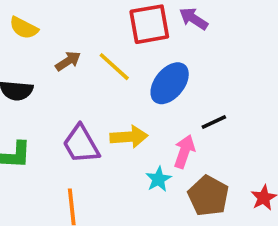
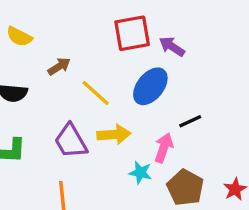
purple arrow: (194, 19) -> (172, 46), moved
yellow line: (114, 67) -> (96, 93), moved
cyan star: (159, 179) -> (140, 173), turned -30

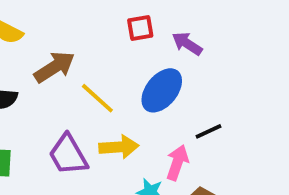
red square: (132, 33) -> (140, 28), size x0.6
brown arrow: (59, 66) -> (54, 67), size x1.5

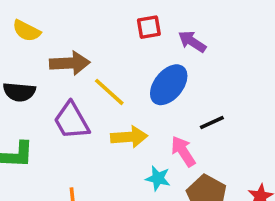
brown arrow: (54, 67) -> (70, 63), turned 30
purple trapezoid: (68, 155) -> (72, 121), moved
pink arrow: (177, 163) -> (183, 151), turned -52

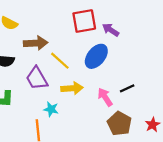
red square: (149, 27) -> (84, 21), size x1.6
black line: (212, 123) -> (127, 88), moved
cyan star: (158, 178) -> (51, 109), moved

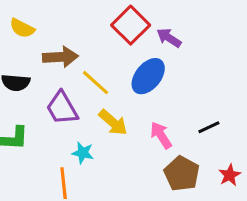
red square: (84, 21) -> (131, 25), turned -35
yellow arrow: (72, 88) -> (113, 122), turned 45
black line: (127, 88) -> (209, 127), moved

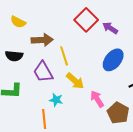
blue ellipse: (148, 76) -> (113, 60), moved
yellow line: (95, 83) -> (64, 56), turned 30
pink arrow: (161, 135) -> (97, 99), moved

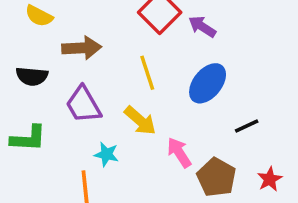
yellow line: (64, 56) -> (147, 73), moved

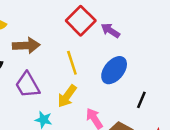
yellow arrow: (140, 121) -> (67, 96), turned 85
black line: (247, 126) -> (141, 100), turned -42

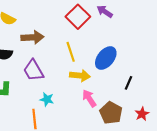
purple arrow: (110, 31) -> (105, 12), moved
yellow arrow: (67, 96) -> (80, 76), moved, turned -120

